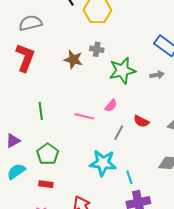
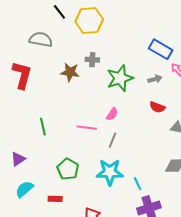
gray semicircle: (30, 23) -> (41, 39), moved, turned 30
red semicircle: (141, 121) -> (157, 107), moved
gray line: (119, 133) -> (113, 140), moved
green pentagon: (48, 154) -> (68, 169), moved

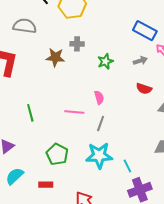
green star: (120, 78) -> (105, 61), size x0.6
pink semicircle: (112, 114) -> (99, 97), turned -48

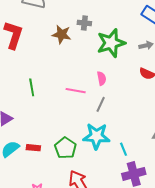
green star: (105, 61) -> (111, 43), size x1.8
green pentagon: (57, 154) -> (65, 148), moved
red rectangle: (46, 185) -> (33, 148), moved

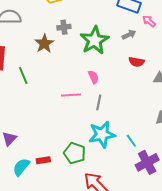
brown star: (62, 34) -> (44, 44), turned -30
green line: (32, 87) -> (23, 75), moved

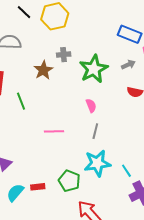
pink line: (71, 95) -> (54, 131), moved

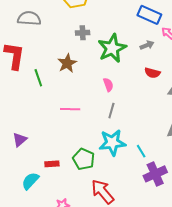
brown star: (43, 70) -> (67, 63), moved
cyan semicircle: (15, 193) -> (30, 181), moved

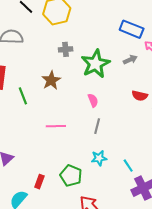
red semicircle: (152, 73) -> (140, 96), moved
cyan star: (112, 143) -> (99, 158), size x0.6
red rectangle: (52, 164) -> (39, 182), turned -64

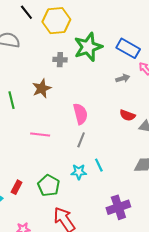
green star: (95, 64) -> (88, 47), moved
pink semicircle: (93, 100) -> (80, 114), size x1.5
cyan line: (128, 166) -> (99, 165), moved

